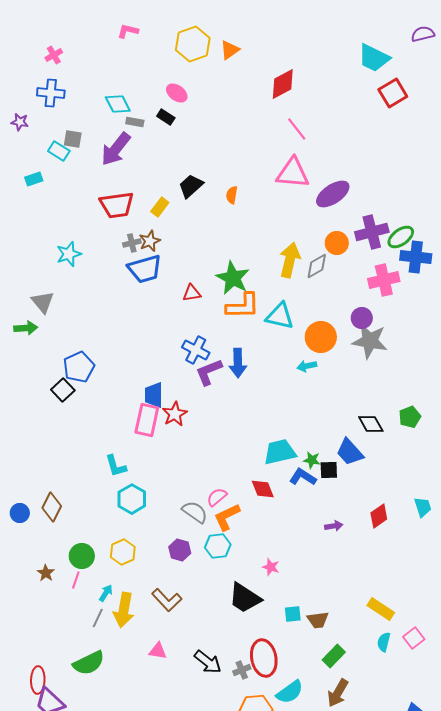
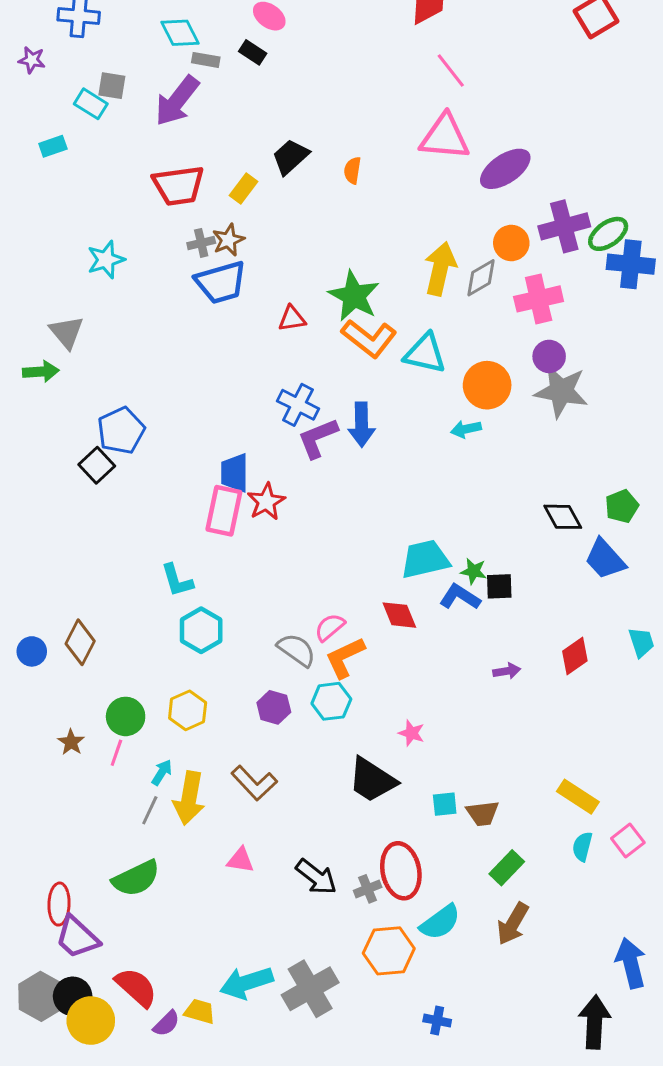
pink cross: (384, 280) -> (539, 299), moved
orange L-shape: (243, 306) -> (369, 338), turned 39
blue trapezoid: (350, 452) -> (605, 559), moved

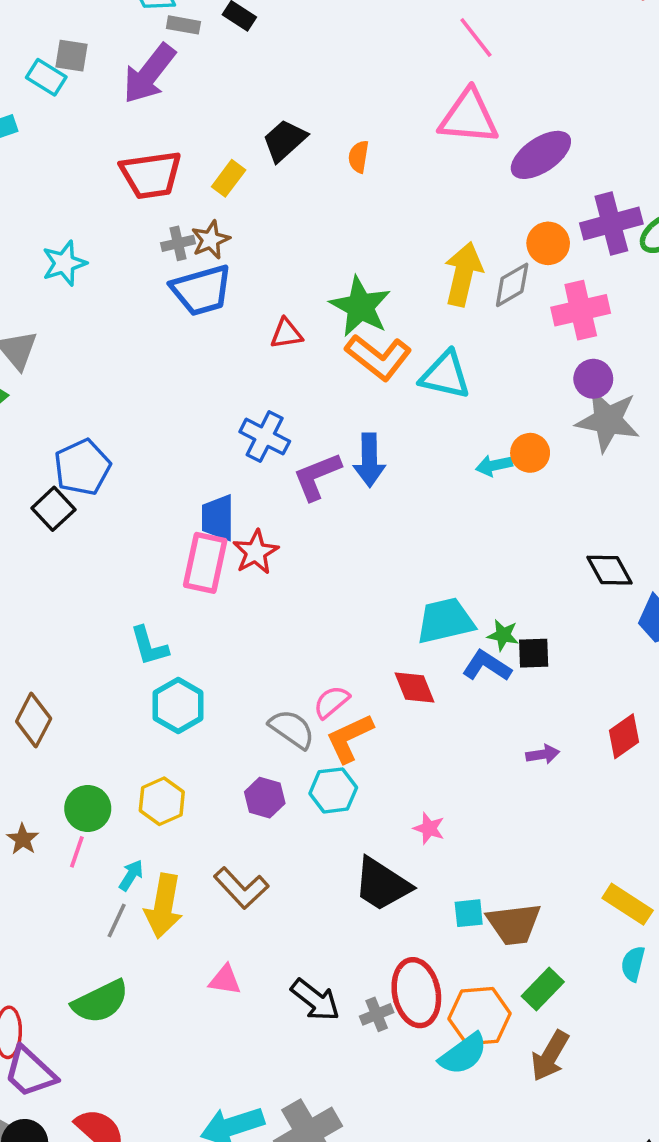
orange circle: (487, 385) -> (530, 453), moved, size x0.7
blue cross: (298, 405) -> (265, 437), moved
brown trapezoid: (483, 813) -> (514, 924), size x1.4
orange hexagon: (389, 951) -> (480, 1016), moved

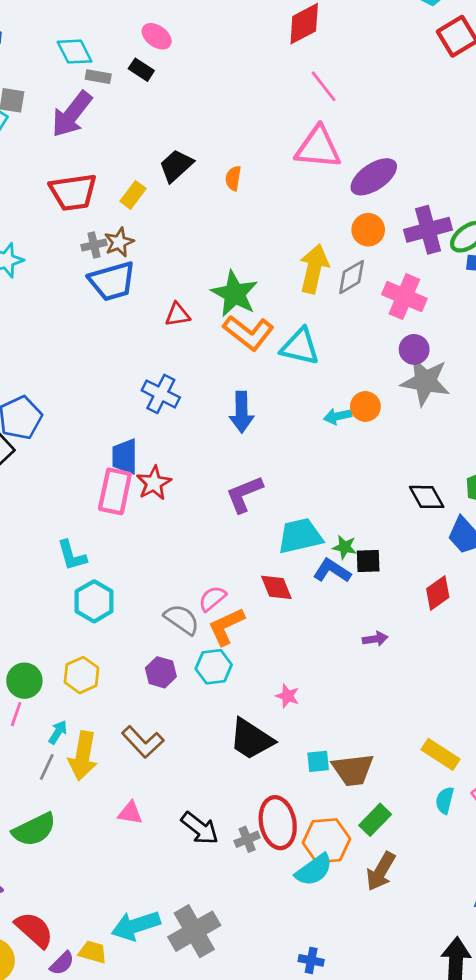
orange circle: (548, 243) -> (368, 230), moved
pink cross: (581, 310) -> (404, 297), turned 36
purple L-shape: (317, 476) -> (244, 494), moved
red diamond: (624, 736) -> (438, 593), moved

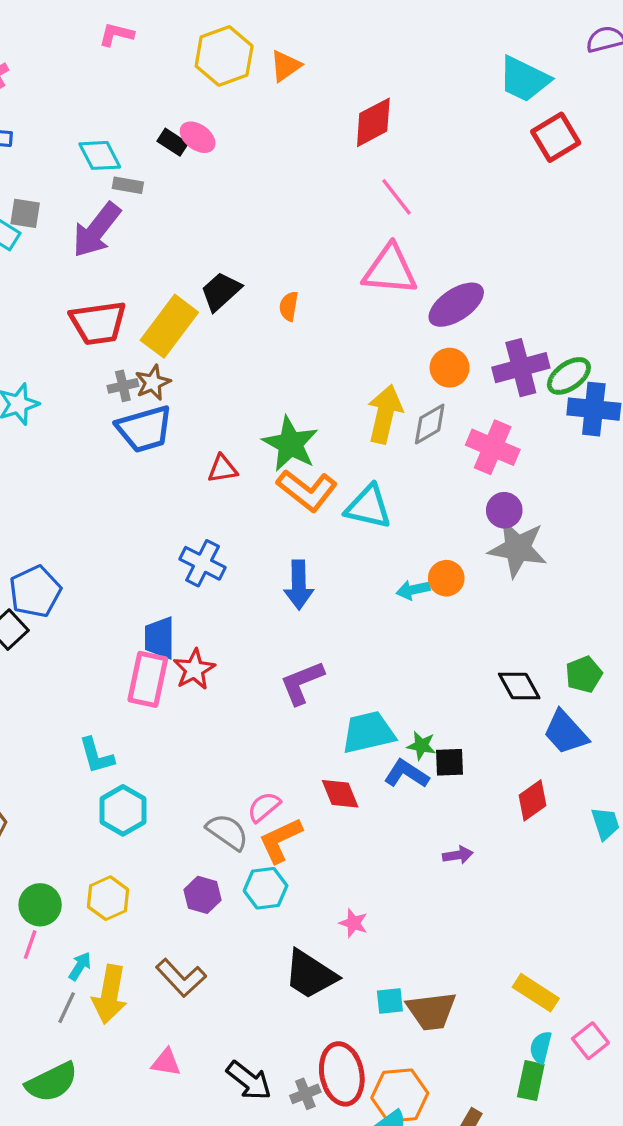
black rectangle: (141, 70) -> (173, 142), moved
yellow rectangle: (133, 195) -> (169, 326), size x1.8
green rectangle: (375, 820) -> (531, 1081), moved, turned -32

